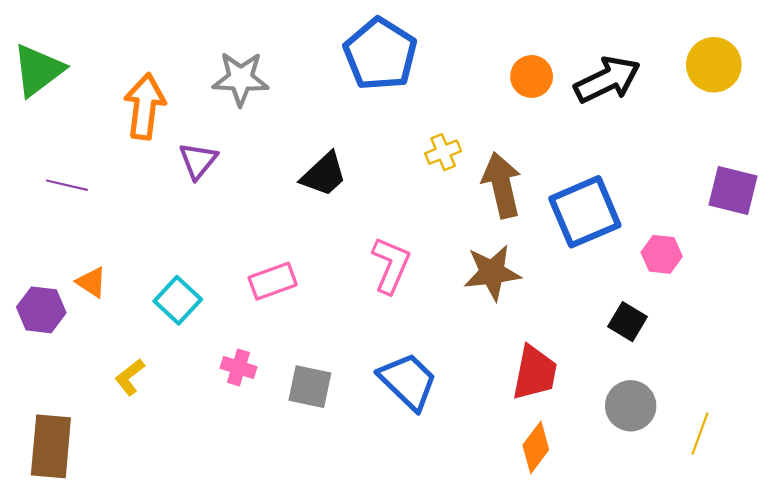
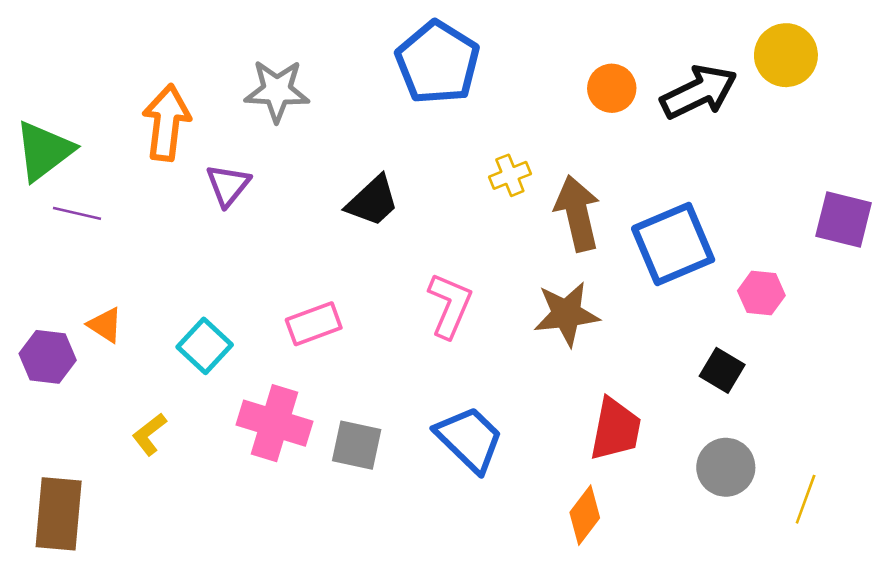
yellow circle: (714, 65) -> (786, 55), moved
green triangle: (38, 70) -> (44, 151), moved
pink cross: (238, 367) -> (274, 423), size x1.8
orange diamond: (536, 447) -> (585, 515), moved

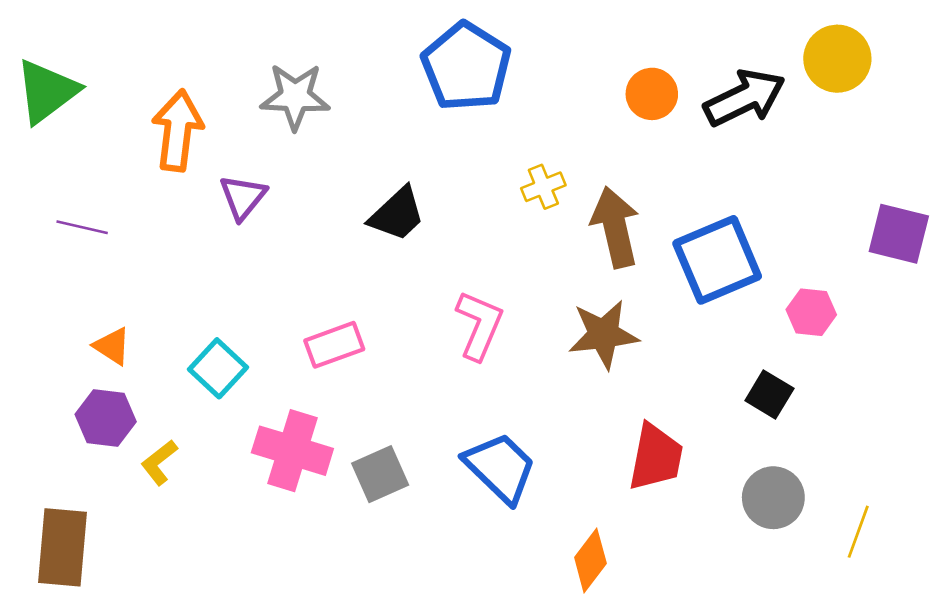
green triangle: (44, 151) -> (47, 91), moved
purple hexagon: (48, 357) -> (106, 418), moved
gray square: (357, 445) -> (380, 474), turned -36
orange diamond: (585, 515) -> (590, 560), moved

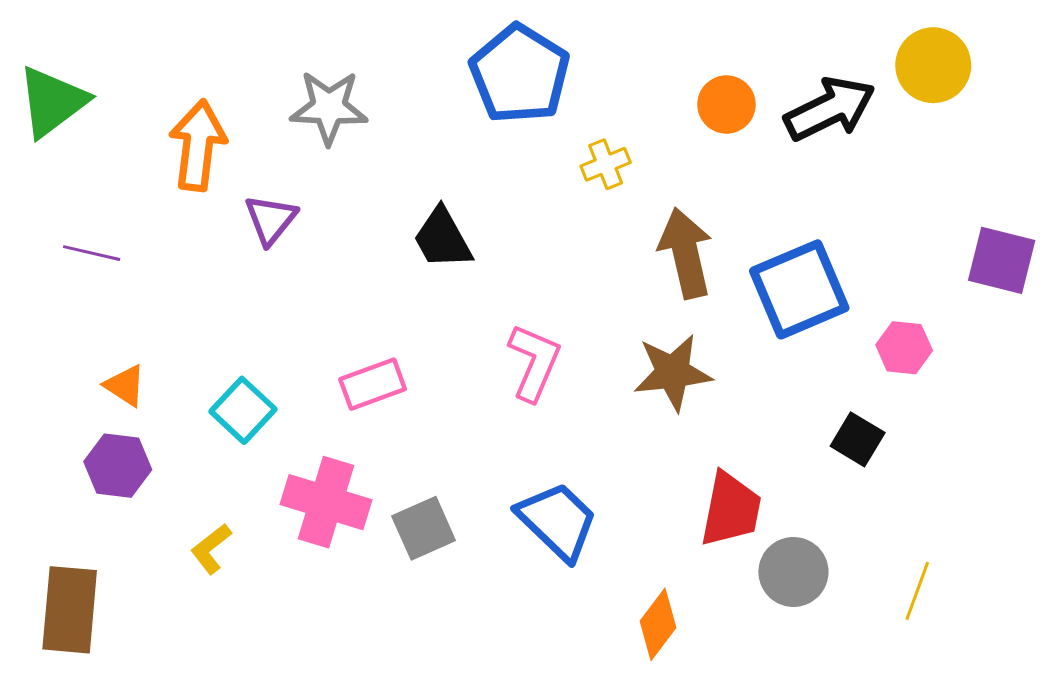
yellow cross: (543, 187) -> (606, 164), moved
black trapezoid: (397, 214) -> (442, 238), turned 104
yellow L-shape: (159, 462) -> (211, 549), moved
gray circle: (773, 498) -> (793, 572), moved
yellow line: (858, 532) -> (917, 591), moved

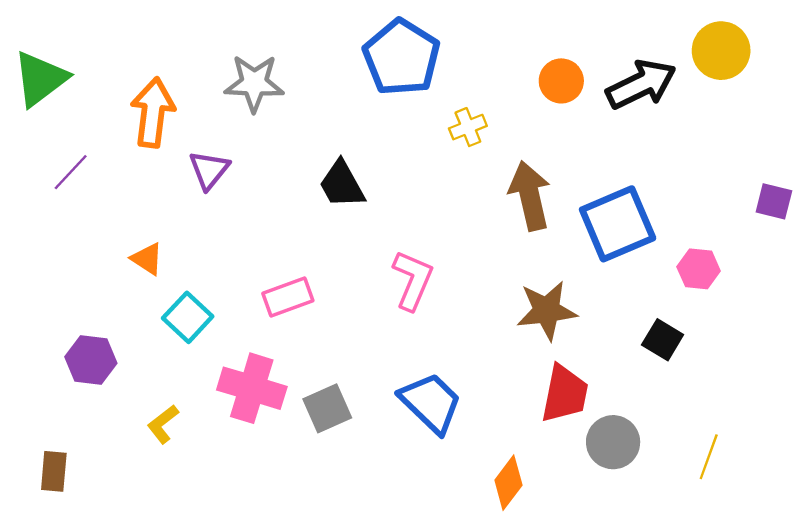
purple line: (92, 253) -> (71, 172), moved, turned -60
purple square: (1002, 260) -> (774, 201), size x0.7
brown star: (673, 372) -> (547, 311), moved
orange triangle: (125, 386) -> (147, 259), moved
brown rectangle: (70, 610) -> (54, 471), size x0.6

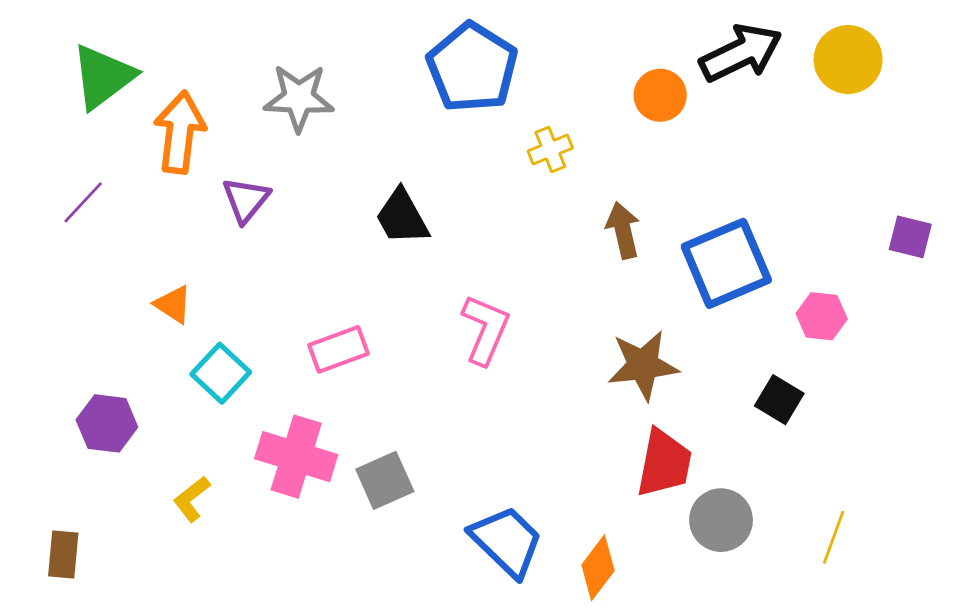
green triangle: (40, 79) -> (103, 77), moved
black arrow: (641, 84) -> (741, 53), moved
brown arrow: (530, 196) -> (623, 230), size x0.7
blue trapezoid: (431, 403) -> (507, 541), moved

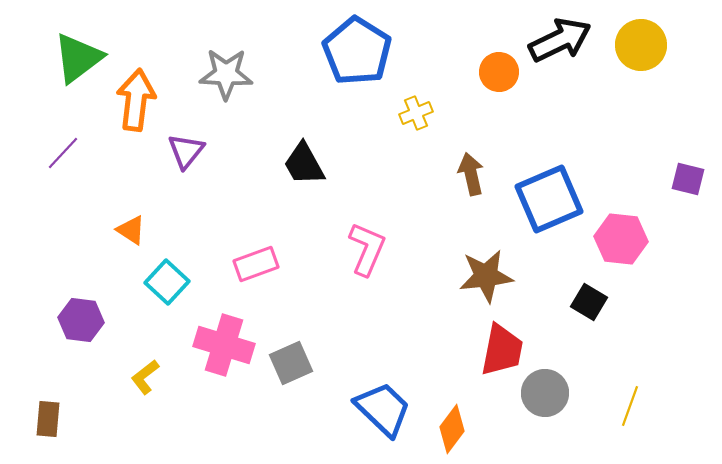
pink hexagon: (822, 316) -> (621, 239), size x1.4

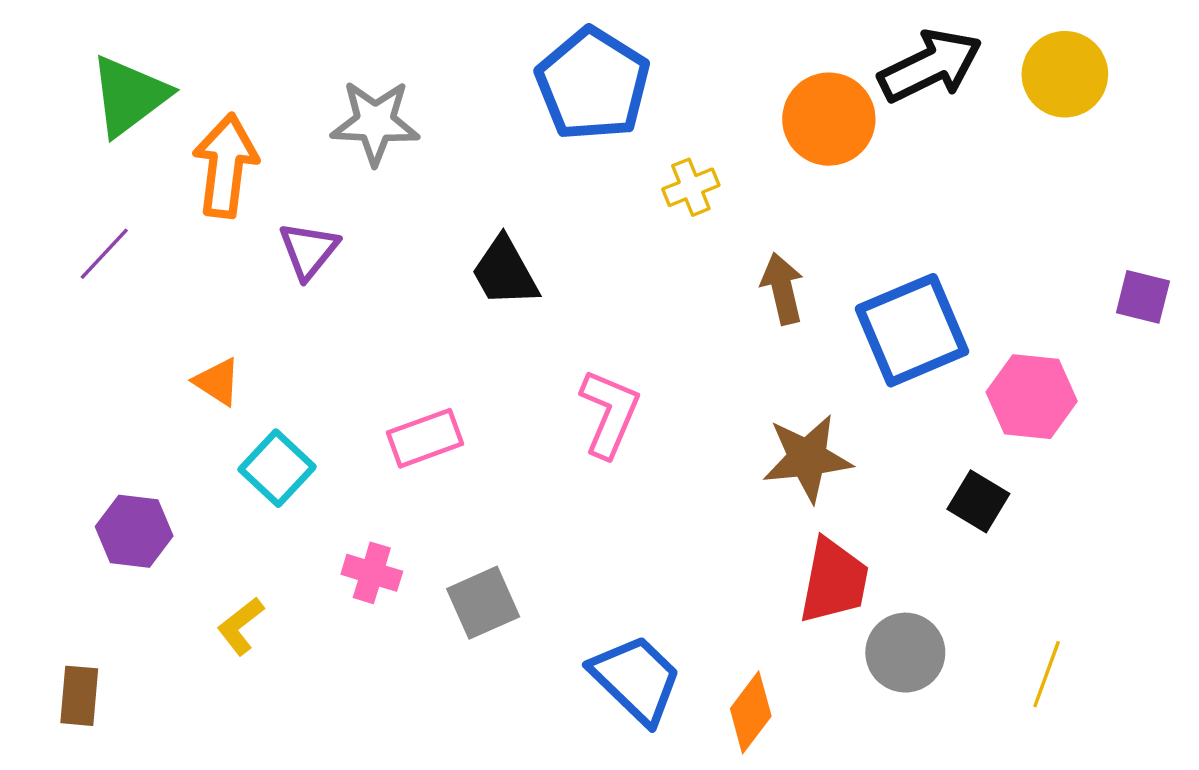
orange circle: (499, 72) -> (829, 119), size x1.4
pink cross: (224, 345) -> (372, 573), size x0.6

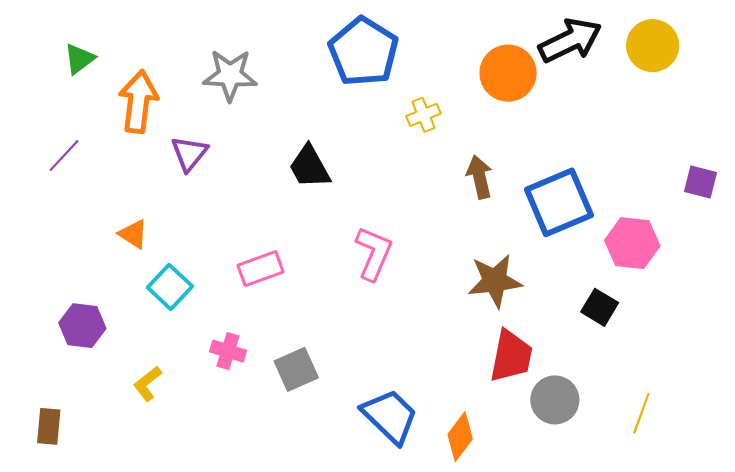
green triangle: (129, 96) -> (79, 59), size x0.6

